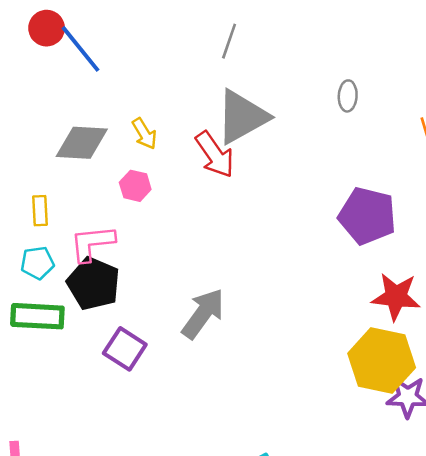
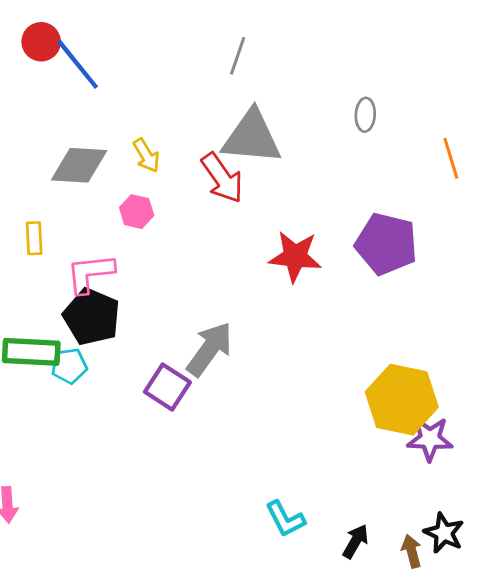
gray triangle: (242, 117) -> (252, 137), turned 34
cyan pentagon: (37, 263) -> (69, 366), moved
red star: (396, 297) -> (295, 256), moved
purple square: (125, 349) -> (167, 387), moved

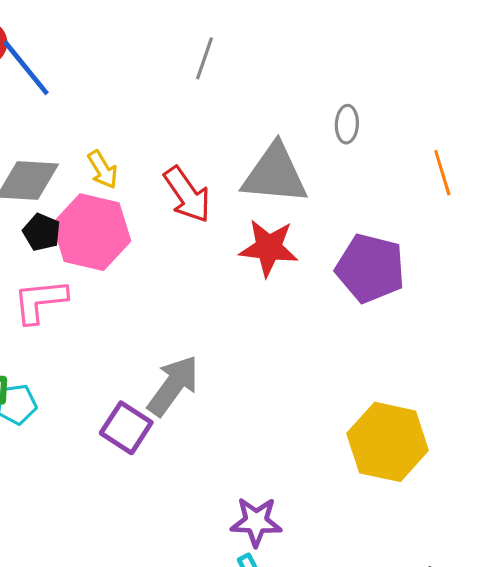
gray triangle: (252, 137) -> (275, 174), moved
pink hexagon: (137, 212) -> (92, 232), size x2.0
red star: (295, 256) -> (269, 248), moved
black pentagon: (92, 317) -> (42, 232), moved, size x0.6
purple star: (430, 439) -> (256, 522), moved

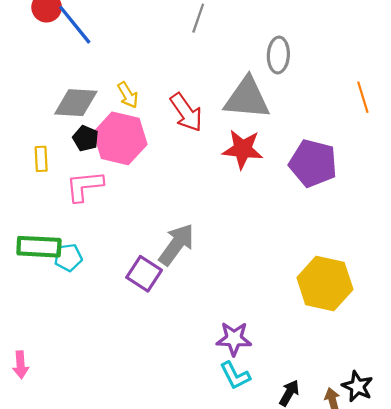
gray ellipse: (347, 124) -> (278, 55), moved, size x1.4

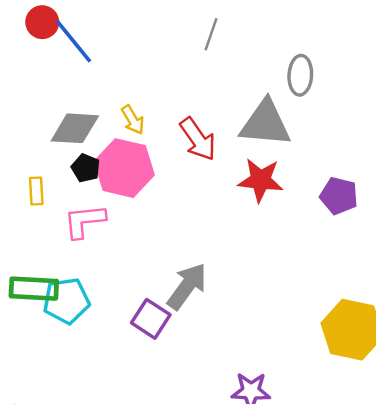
purple pentagon: (313, 163) -> (339, 196), size x0.7
cyan pentagon: (68, 258) -> (66, 301), size x1.5

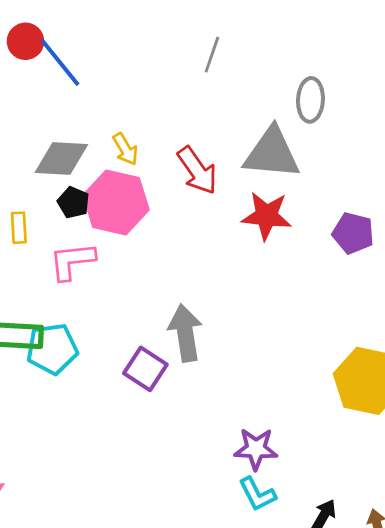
gray arrow: (187, 286) -> (185, 333), turned -45

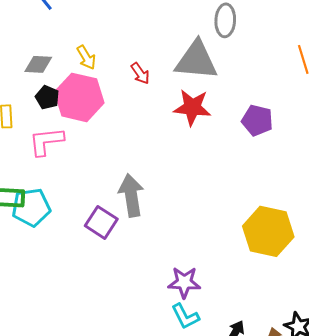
gray diamond: (61, 158) -> (38, 64), size x0.7
red arrow: (197, 170) -> (140, 73), size x0.6

